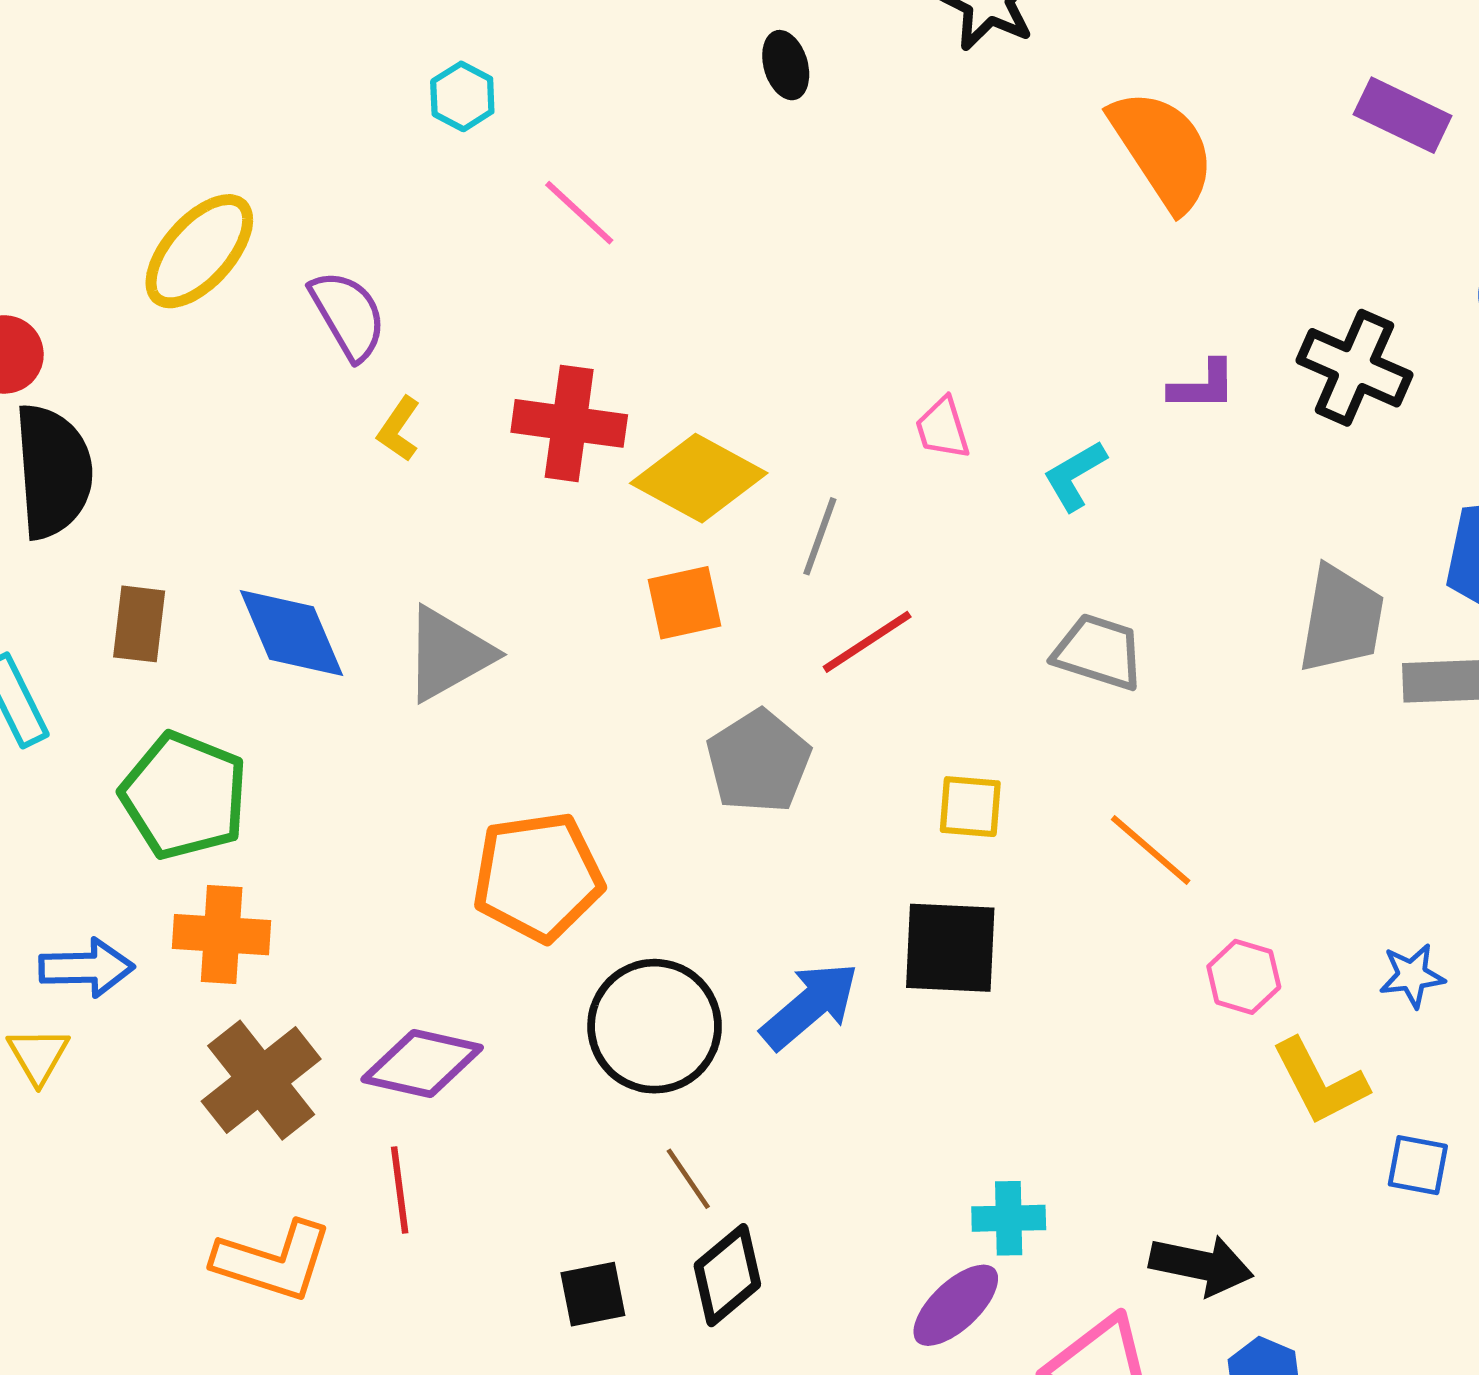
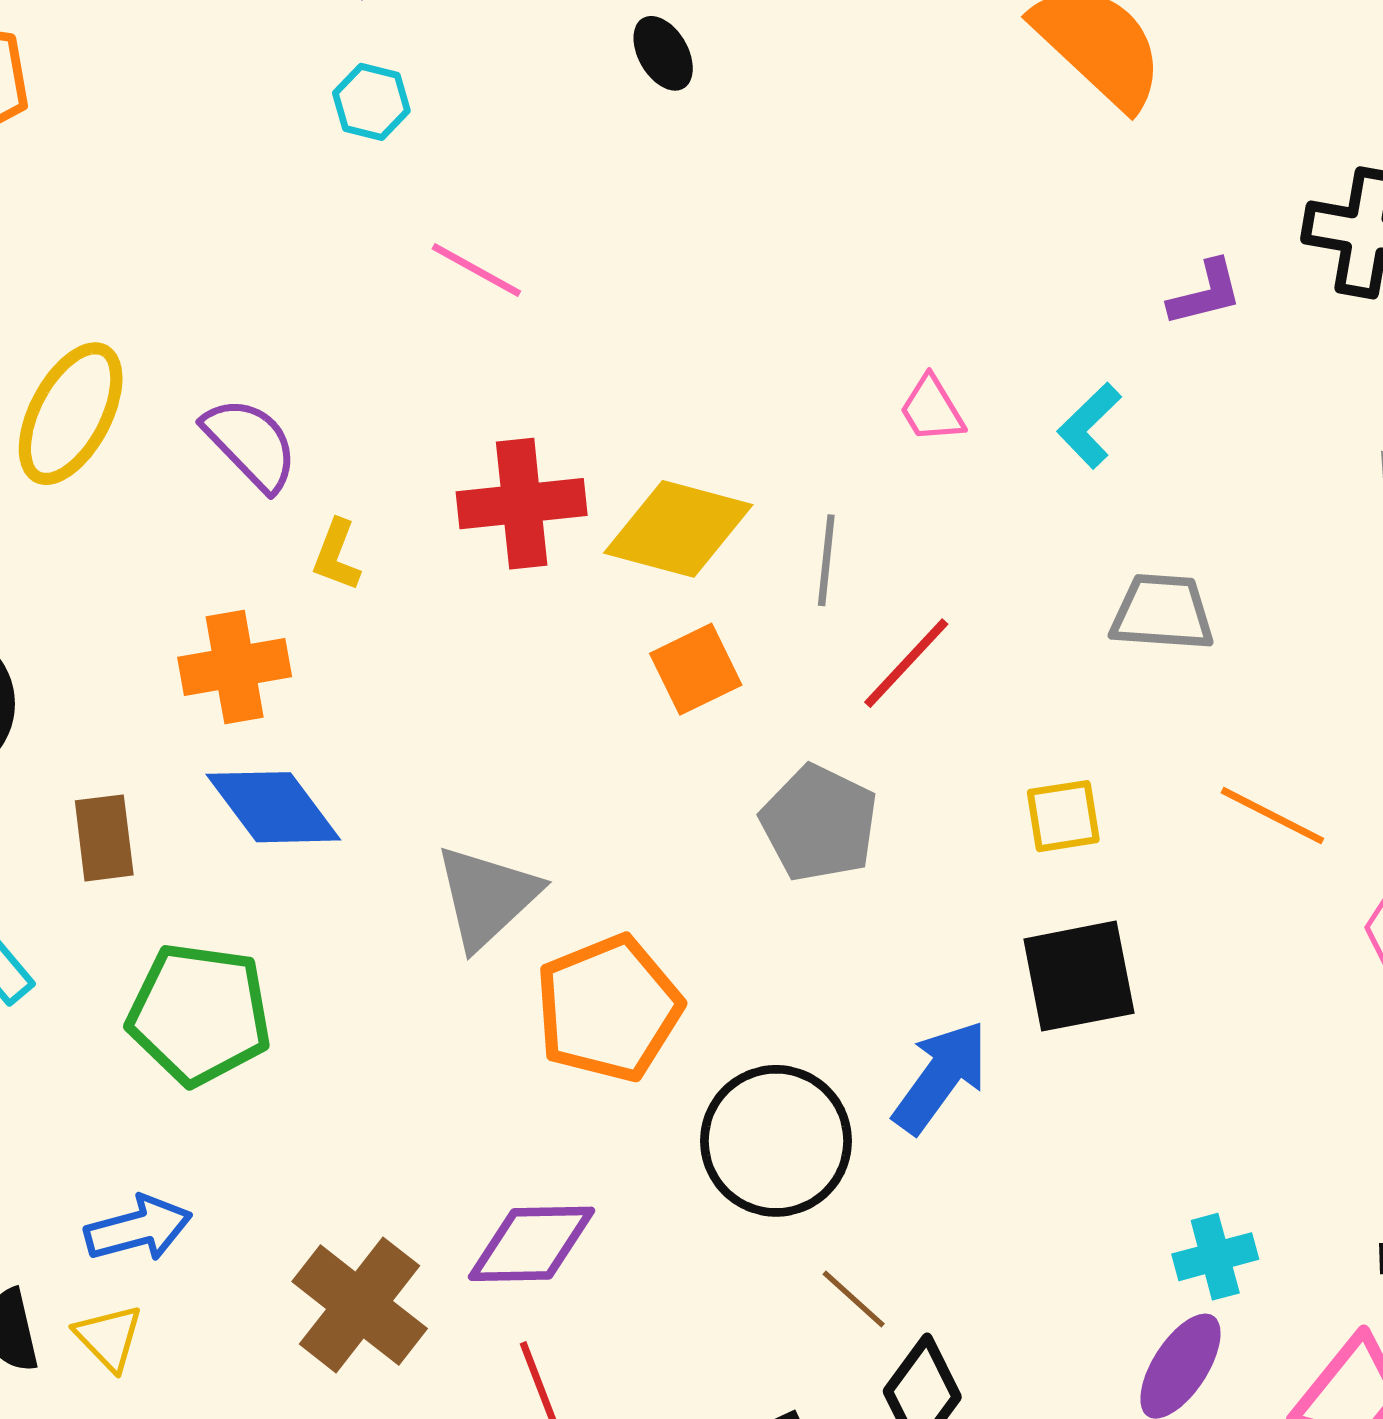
cyan hexagon: (462, 96) -> (371, 102), moved
gray triangle: (448, 654) -> (487, 897), moved
orange cross: (222, 935) -> (235, 667), moved

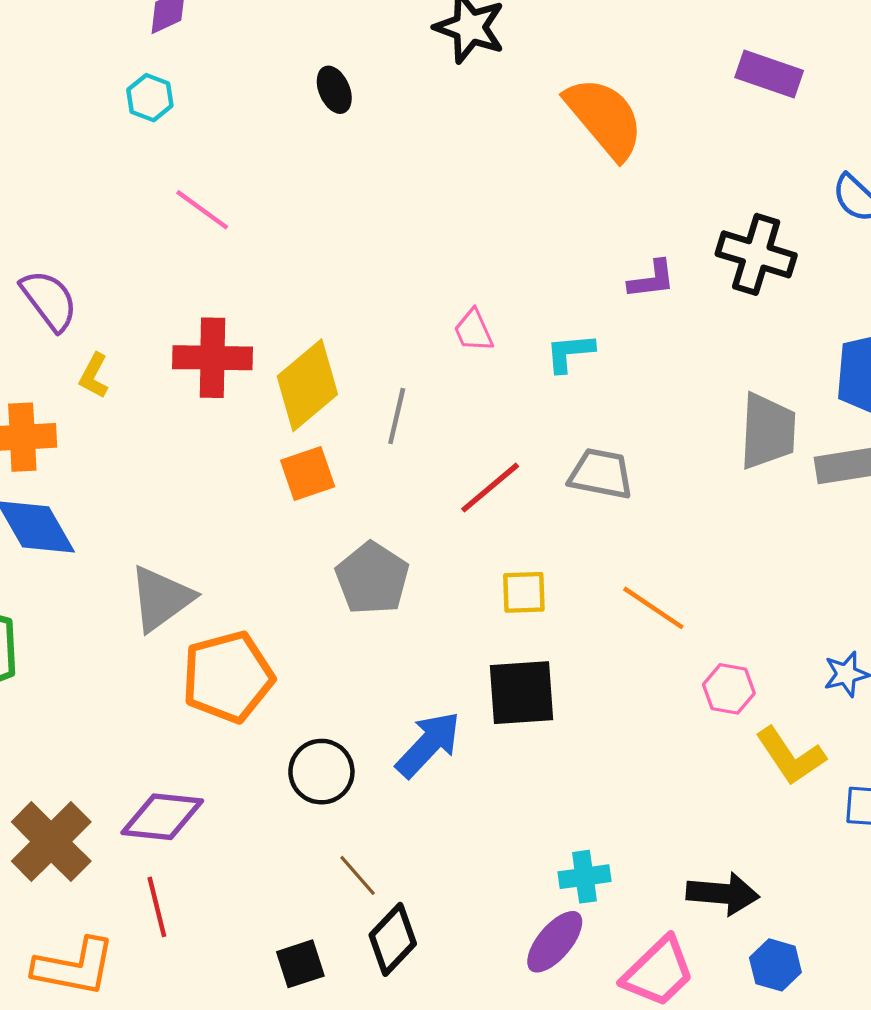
cyan L-shape: (1089, 426) -> (570, 353), turned 32
yellow diamond: (678, 529) -> (307, 385), turned -62
red line: (906, 663) -> (490, 488), moved
black circle: (776, 1141) -> (321, 772), size x0.7

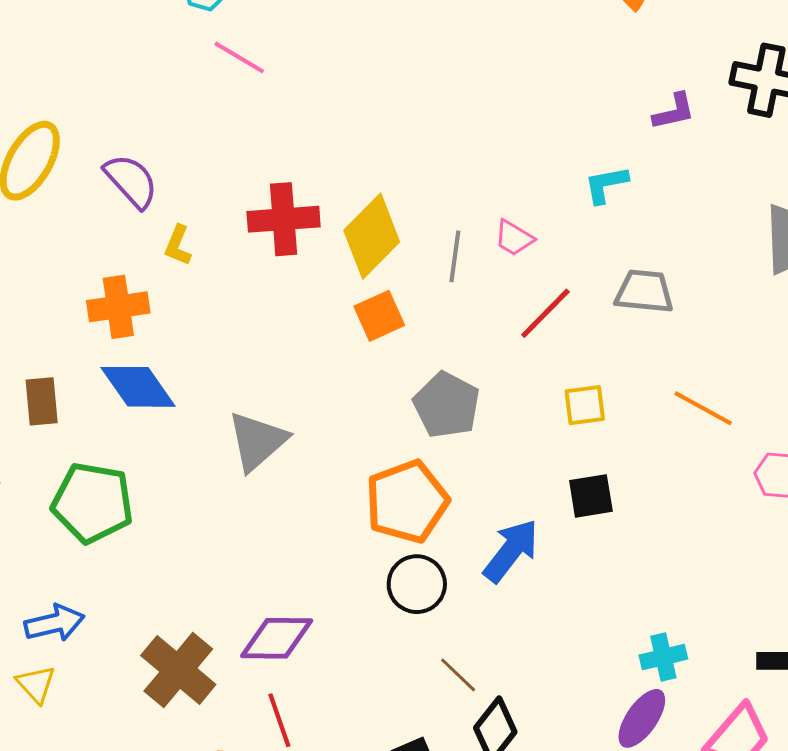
pink line: (202, 210) -> (239, 57), moved
pink trapezoid: (474, 331) -> (514, 238), moved, turned -30
orange pentagon: (228, 677) -> (407, 502), moved
black square: (522, 693) -> (591, 496), size x0.7

